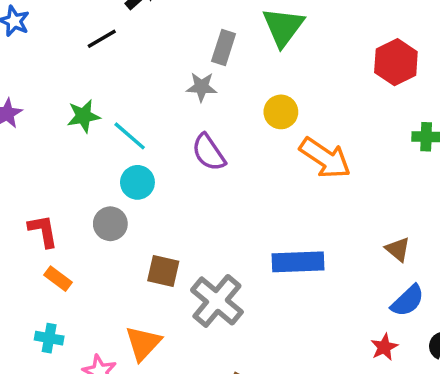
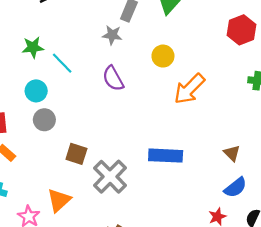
orange arrow: (325, 158) -> (189, 89), turned 96
cyan circle: (137, 182) -> (36, 91), moved

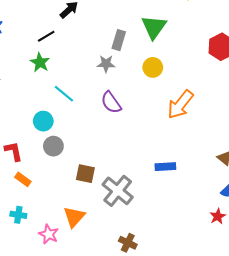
green star: (33, 47) -> (40, 62), moved, turned -30
yellow circle: (163, 56) -> (153, 67), moved
blue rectangle: (166, 156) -> (165, 167), size x0.7

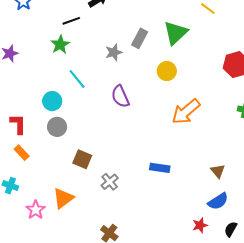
gray star: (106, 64) -> (114, 52), moved, turned -30
gray cross: (118, 191) -> (110, 182), size x0.6

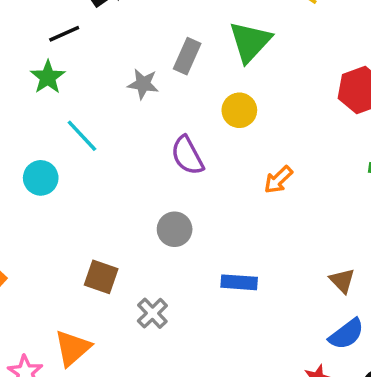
gray star: (114, 52) -> (143, 84), turned 30
purple semicircle: (120, 96) -> (187, 155), moved
orange arrow: (186, 112) -> (278, 180), size x0.6
gray circle: (57, 127) -> (175, 229), moved

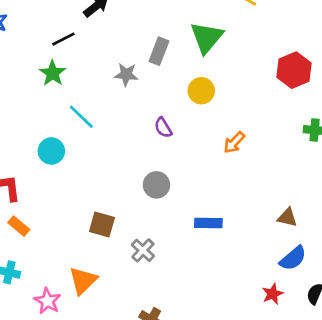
purple semicircle: (187, 155) -> (163, 128), size x0.7
brown triangle: (342, 281) -> (287, 217), turned -30

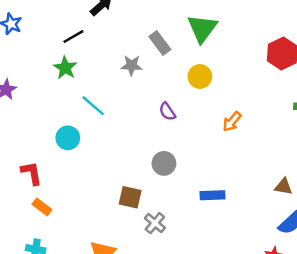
gray rectangle: (159, 51) -> (160, 43), turned -55
brown square: (102, 225) -> (130, 197), moved

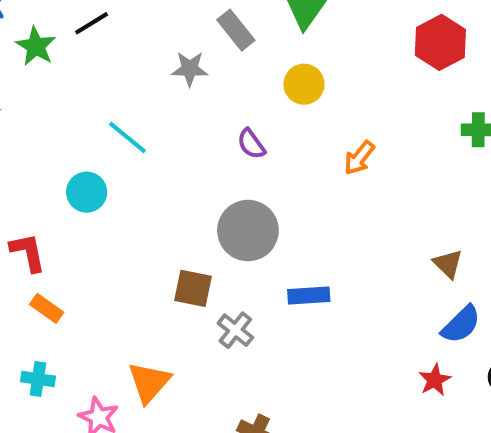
green star: (65, 68) -> (36, 46), moved
gray circle: (164, 163) -> (248, 231), size x1.5
brown triangle: (283, 187) -> (448, 264), turned 36
blue rectangle: (212, 195) -> (309, 296), moved

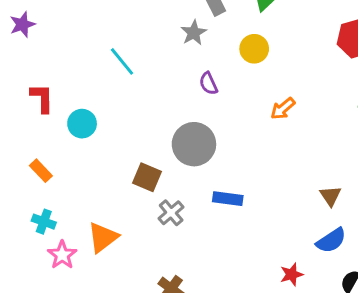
gray star: (190, 69) -> (194, 33), moved, turned 30
cyan circle: (87, 192) -> (82, 124), moved
red L-shape: (28, 252) -> (42, 98), moved
cyan cross: (38, 379) -> (44, 222), moved
red star: (435, 380) -> (292, 274), moved

